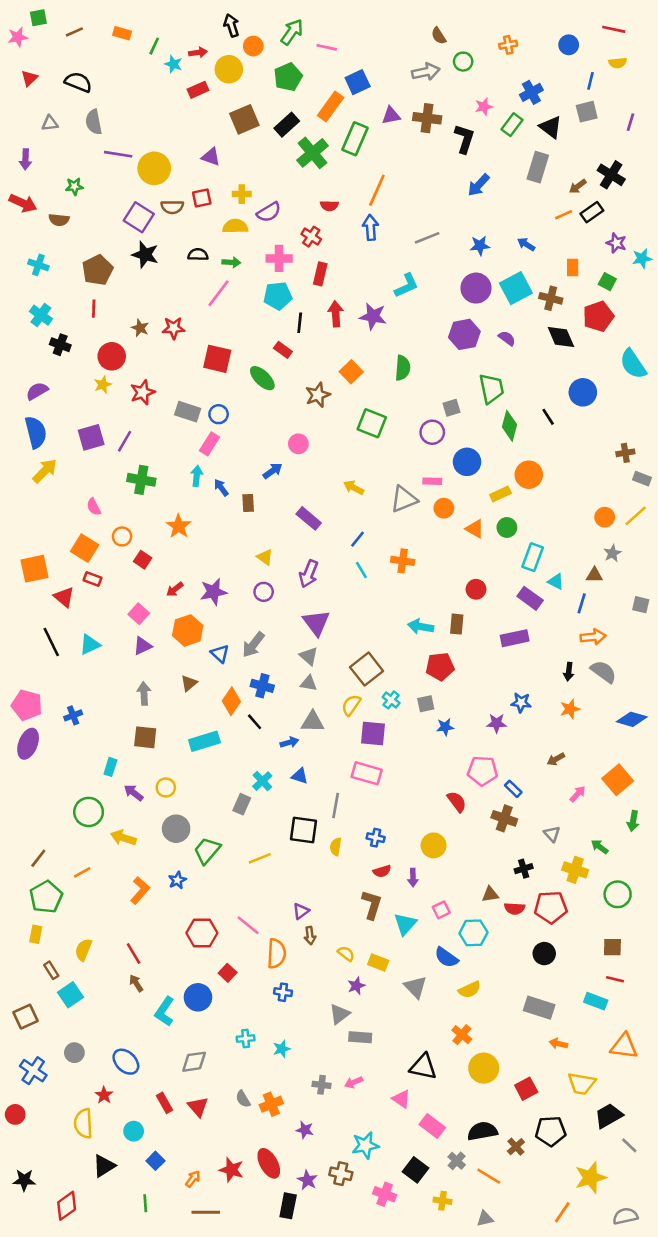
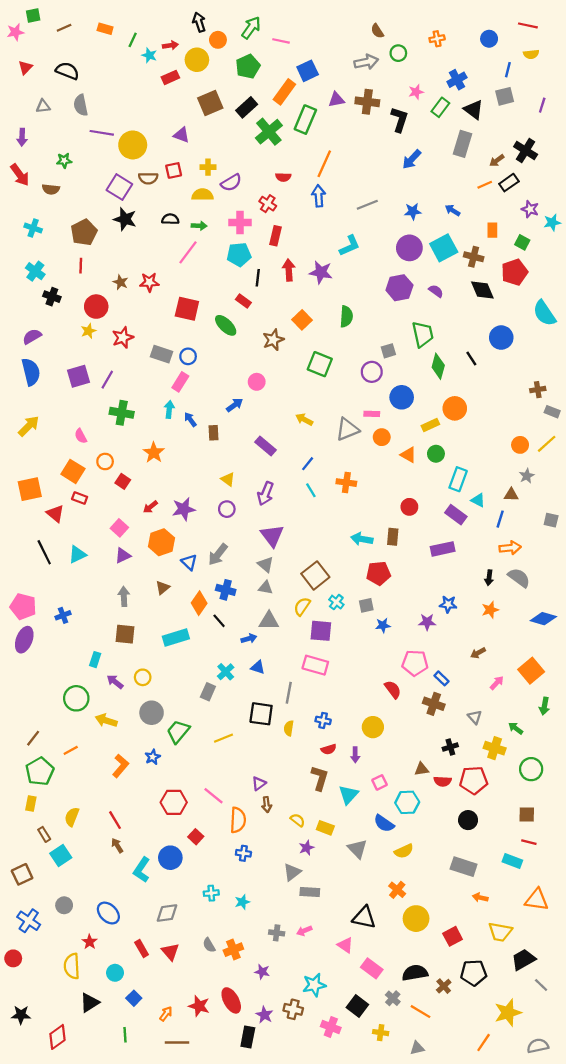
red arrow: (23, 203) -> (20, 175), turned 30
yellow arrow: (45, 471) -> (29, 426), moved

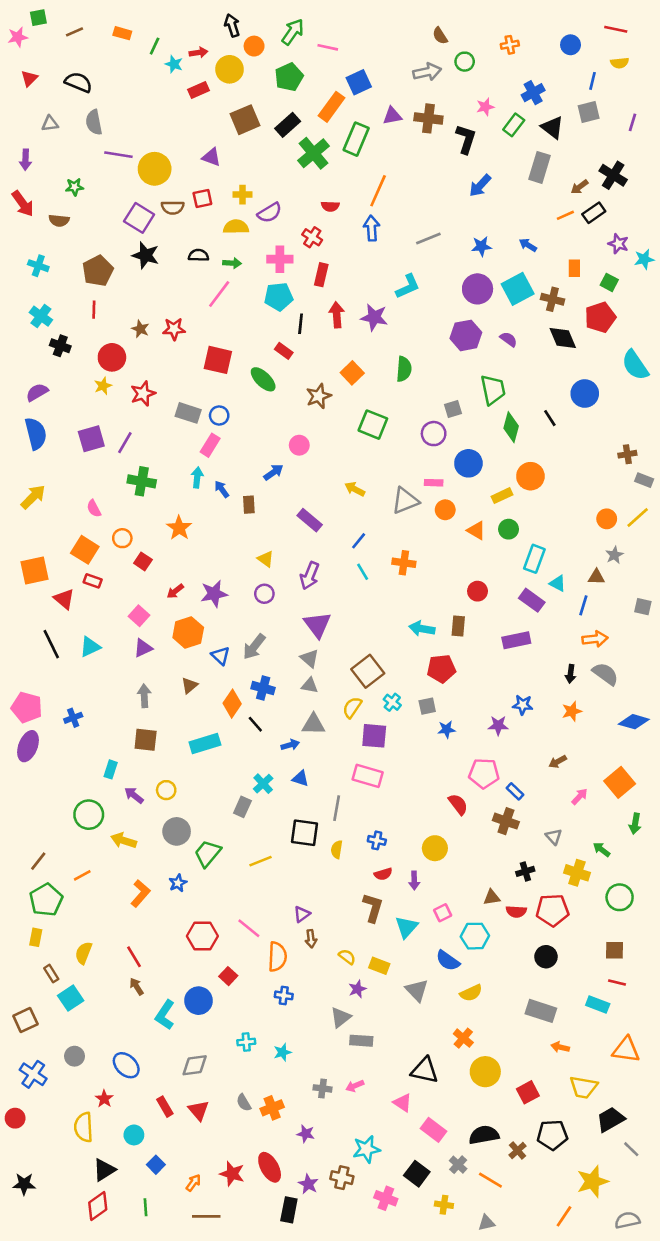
red diamond: (57, 1037) -> (98, 1206), moved

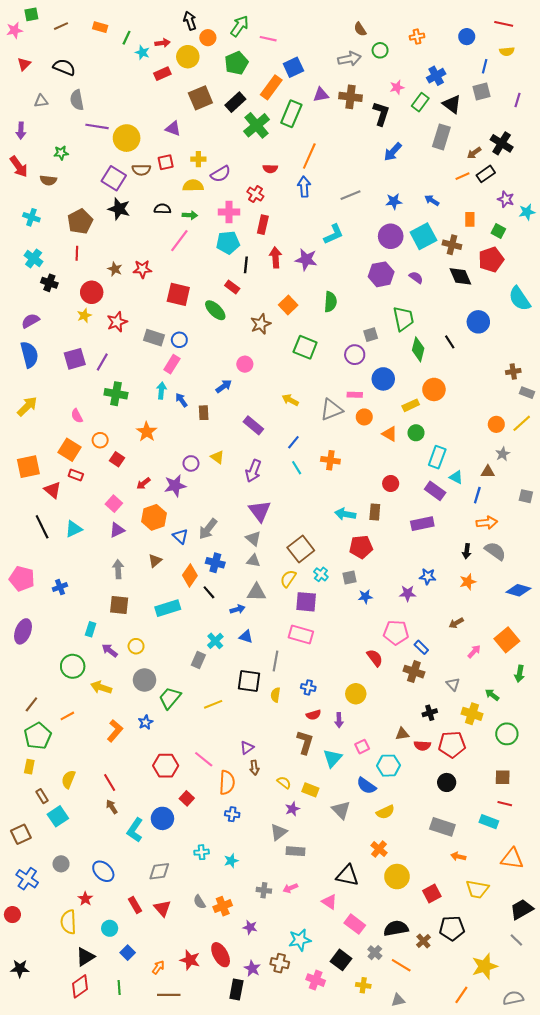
purple circle: (264, 594) -> (191, 463), moved
purple ellipse: (28, 746) -> (23, 631), moved
black trapezoid: (611, 1119) -> (522, 909), moved

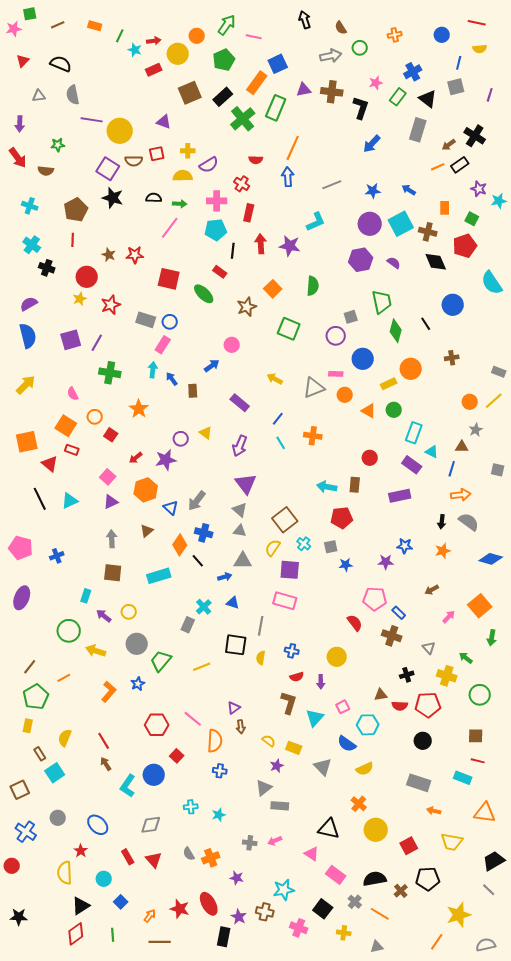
black arrow: (190, 21) -> (305, 20), moved
brown cross: (513, 372) -> (452, 358), moved

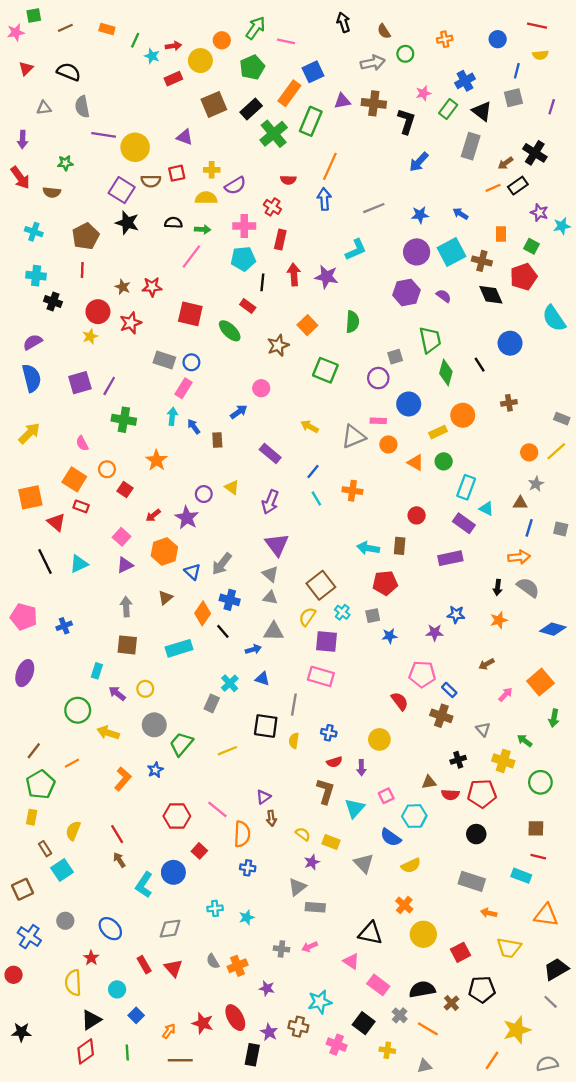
cyan cross: (32, 245) -> (36, 276), turned -30
red star: (111, 305) -> (131, 323), moved
purple star: (166, 460) -> (187, 518), turned -30
blue line: (452, 469) -> (529, 528), moved

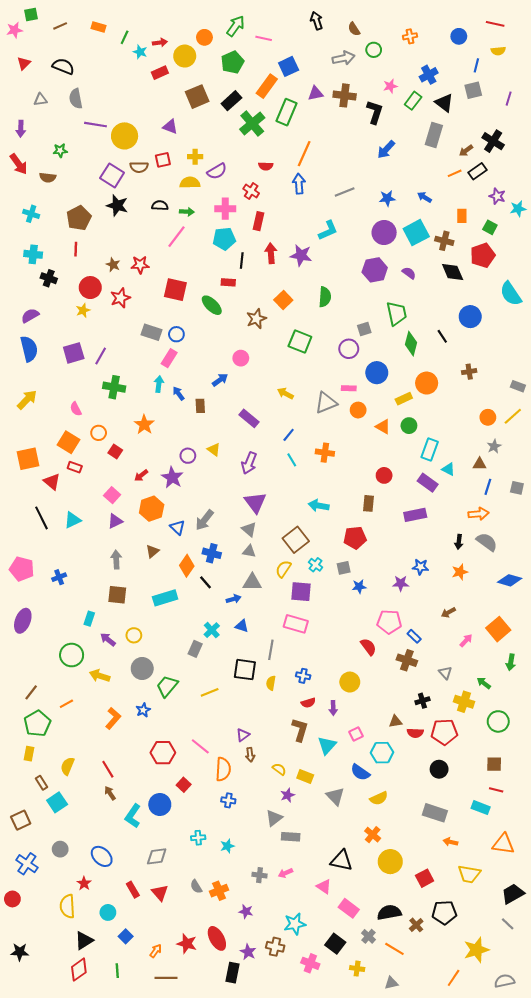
red rectangle: (248, 306) -> (228, 282), turned -32
cyan arrow: (368, 548) -> (319, 506), moved

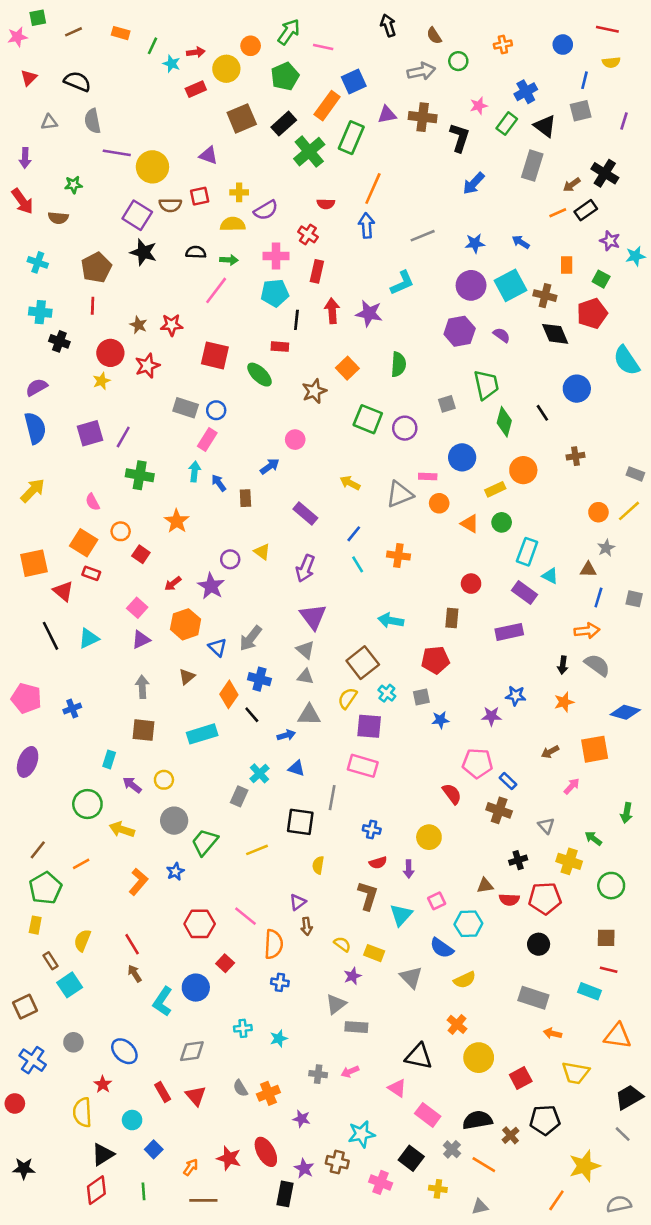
purple circle: (349, 349) -> (405, 428), moved
orange square: (498, 629) -> (595, 749), moved, turned 30
yellow semicircle: (271, 683) -> (318, 865), moved

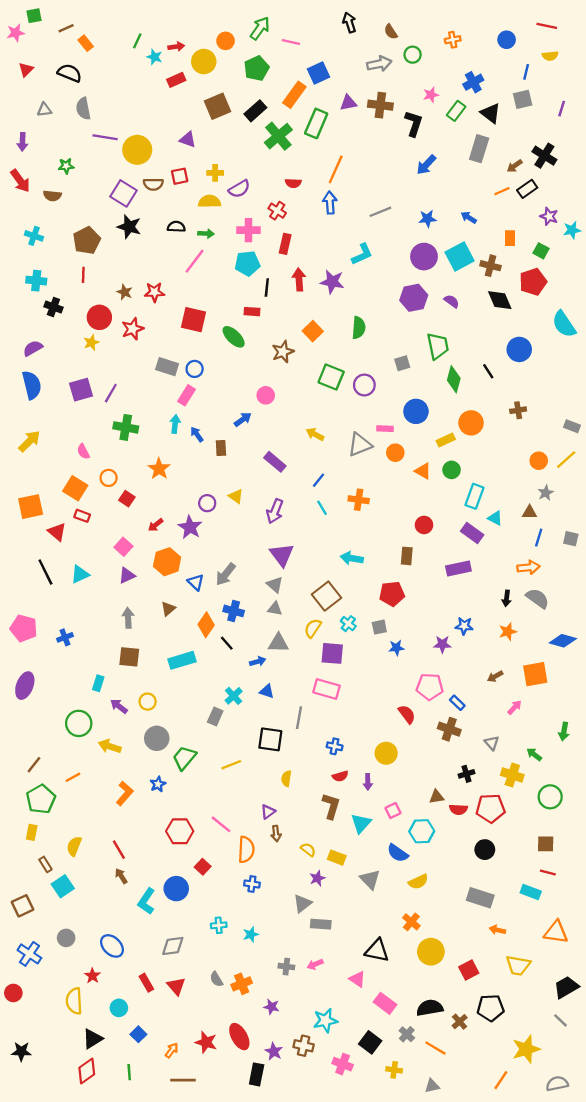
orange rectangle: (121, 33) -> (86, 43), moved, turned 35

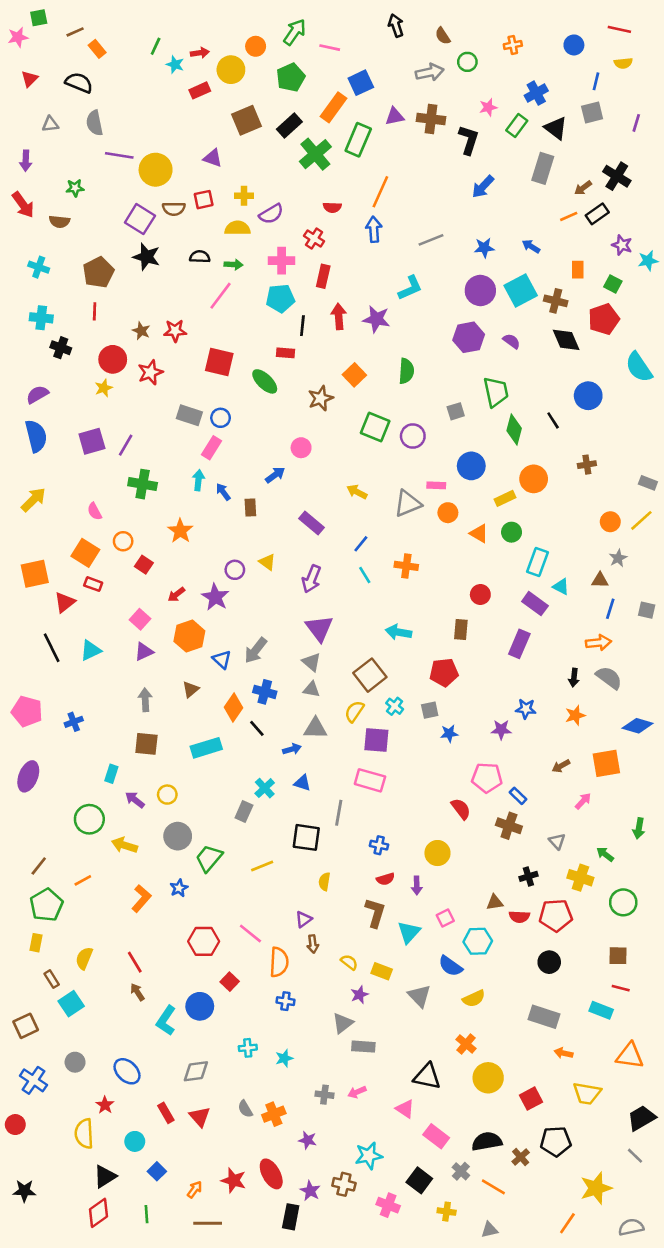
red triangle: (57, 532) -> (65, 602), turned 42
purple rectangle: (458, 569) -> (519, 644), turned -55

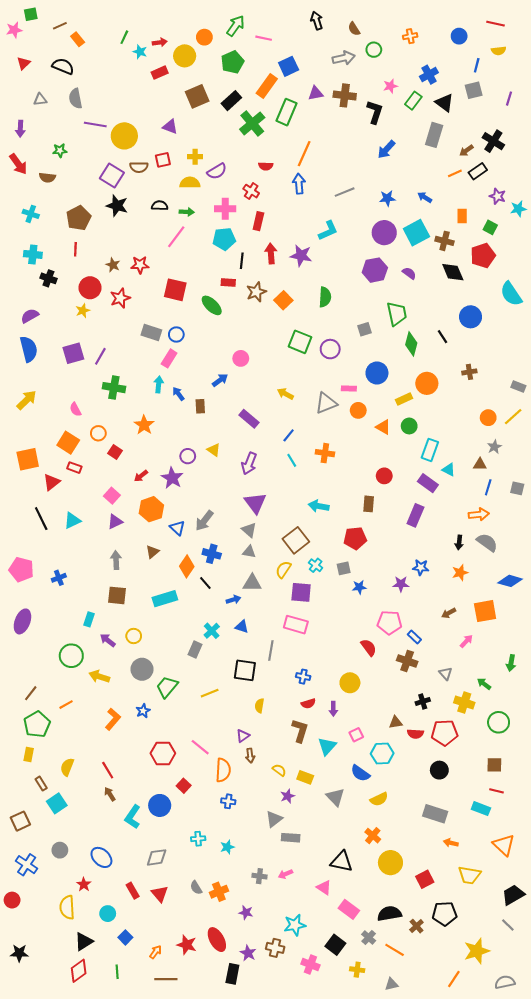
brown star: (321, 398) -> (256, 292), moved
orange triangle: (630, 1056) -> (504, 845), turned 35

